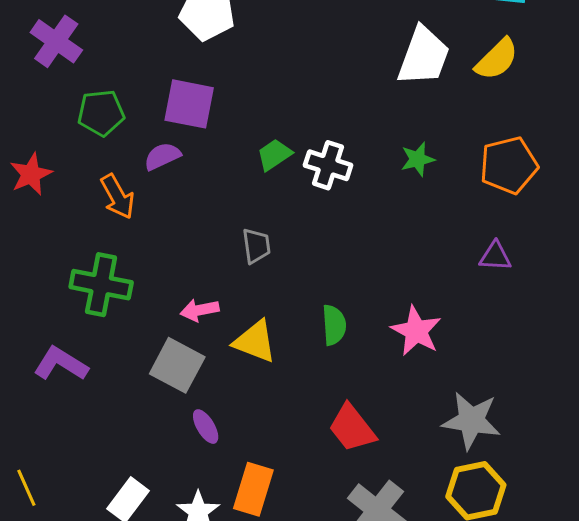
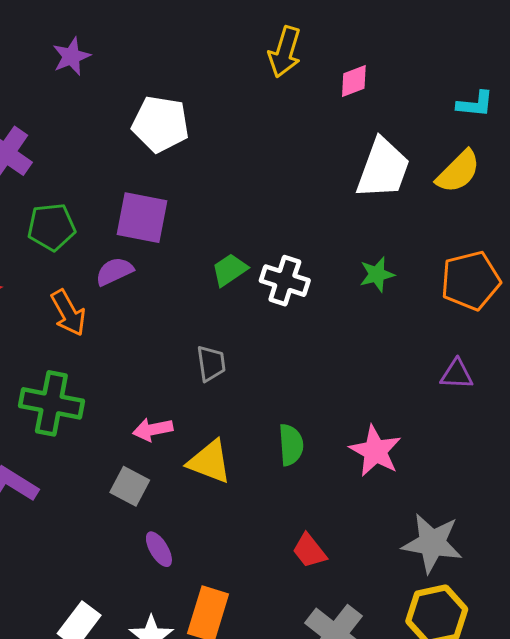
gray square: (177, 365) -> (130, 486), size x0.7
red trapezoid: (352, 428) -> (309, 551), size x0.7

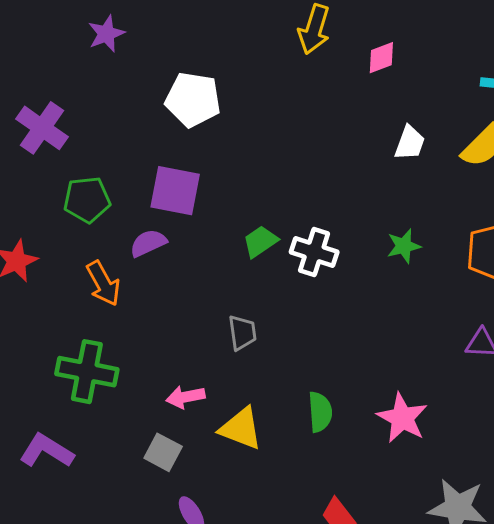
white trapezoid: (383, 168) -> (410, 143), size x0.6

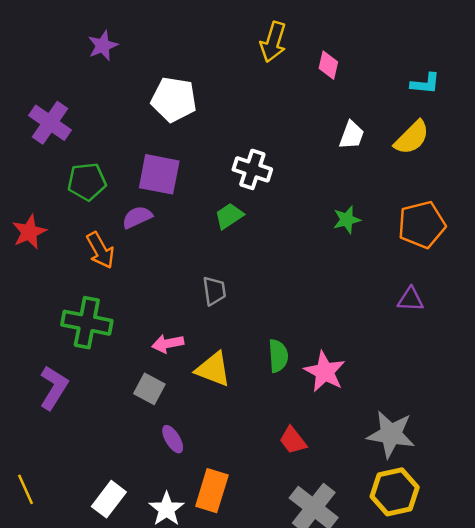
pink diamond: (381, 58) -> (328, 65), turned -56
white cross: (314, 252) -> (252, 169), moved
pink star: (402, 418) -> (325, 372), moved
purple L-shape: (46, 451) -> (54, 388), turned 90

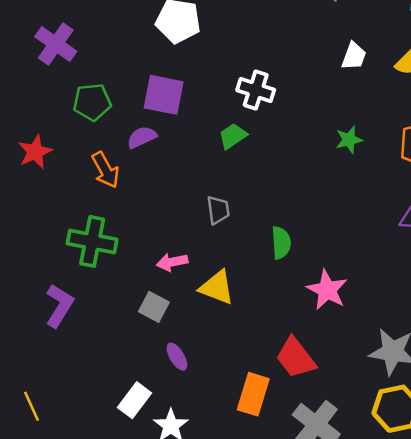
green semicircle: (278, 356) -> (281, 243), moved
red trapezoid: (293, 440) -> (296, 358), size x1.5
orange rectangle: (212, 491) -> (253, 394), moved
white rectangle: (109, 499) -> (135, 400), moved

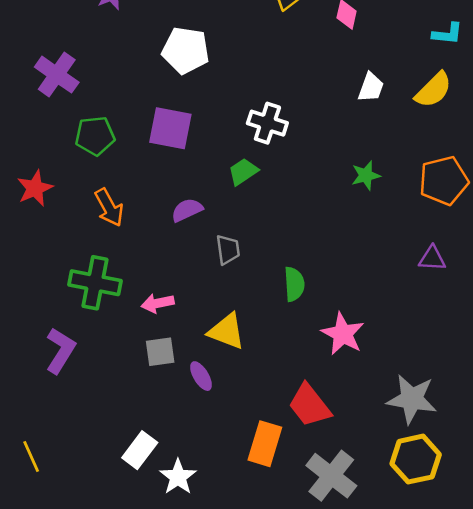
purple semicircle: (142, 137) -> (187, 210), moved
pink arrow: (172, 262) -> (158, 303), moved
gray square: (154, 307) -> (160, 352), turned -36
purple ellipse: (177, 357) -> (201, 376), moved

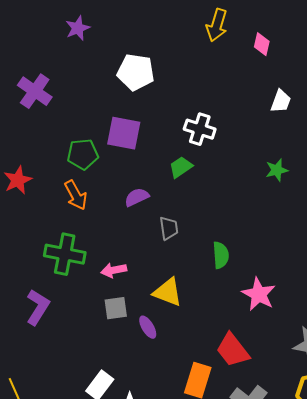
green pentagon: (95, 136) -> (83, 154), moved

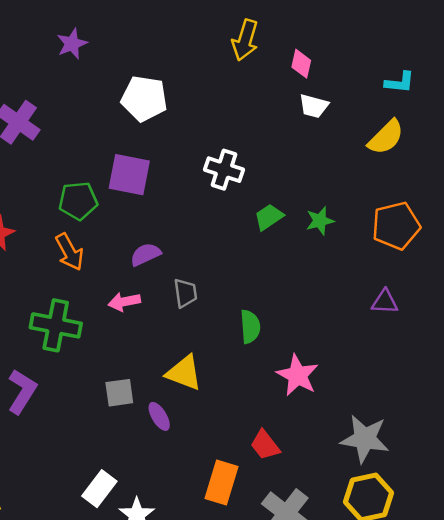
white trapezoid: (281, 101) -> (314, 106), moved, turned 85
green trapezoid: (181, 167) -> (269, 217), moved
pink arrow: (114, 270) -> (124, 302), moved
red trapezoid: (233, 350) -> (265, 445), size x0.7

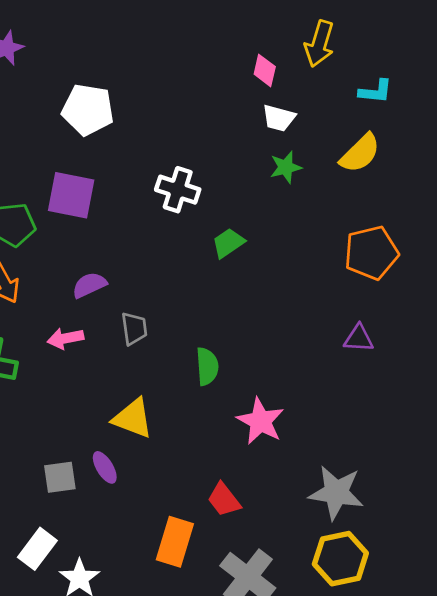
yellow arrow: (245, 40) -> (319, 44), moved
green star: (320, 221) -> (286, 167), moved
gray square: (119, 393) -> (60, 477), moved

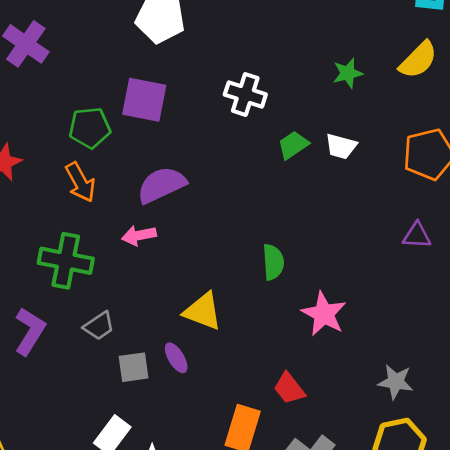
white trapezoid: (279, 118) -> (341, 146), moved
purple semicircle: (89, 285) -> (162, 185), size x1.5
gray trapezoid: (134, 329) -> (99, 326), moved, turned 64
gray star: (336, 493) -> (396, 382), size x0.7

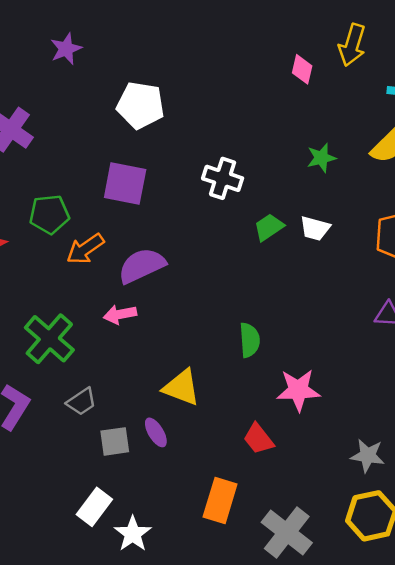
green pentagon: (90, 128) -> (49, 214), moved
orange arrow: (80, 182) -> (85, 249), moved, turned 84
green cross: (66, 261) -> (49, 339), turned 30
pink star: (324, 314) -> (298, 390), turned -30
red trapezoid: (289, 388) -> (259, 439), moved

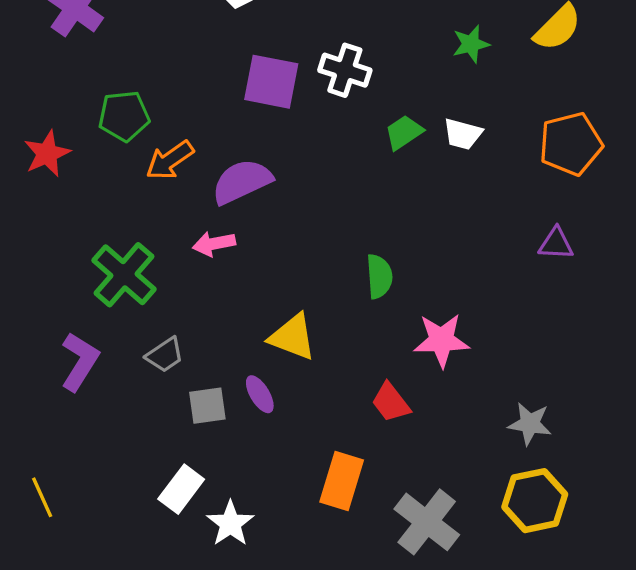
purple square: (125, 184) -> (271, 82), moved

